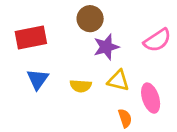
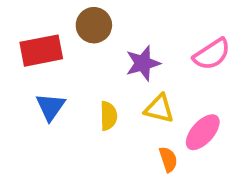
brown circle: (90, 19) -> (94, 25), moved
yellow semicircle: (81, 86) -> (108, 116), turned -95
pink ellipse: (151, 98) -> (203, 132), turned 60

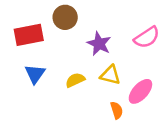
purple star: (143, 63) -> (99, 44), turned -30
yellow semicircle: (108, 116) -> (75, 80), turned -114

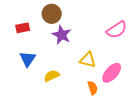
red rectangle: (29, 35) -> (23, 28), size x0.6
purple star: (99, 44) -> (62, 35), moved
yellow semicircle: (75, 80) -> (52, 76), moved

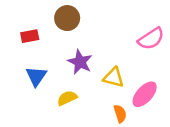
purple star: (62, 35) -> (80, 62), moved

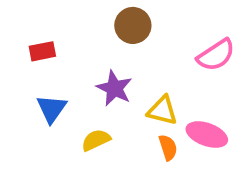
brown circle: (67, 18) -> (133, 25), moved
pink ellipse: (145, 94) -> (207, 135), turned 68
orange semicircle: (120, 114) -> (168, 147), moved

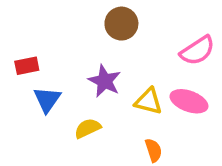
red rectangle: (42, 51) -> (27, 66), moved
pink ellipse: (207, 135) -> (189, 101), moved
orange semicircle: (168, 147) -> (153, 150), moved

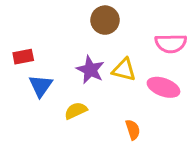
pink semicircle: (197, 51) -> (171, 43), turned 32
yellow triangle: (148, 101) -> (124, 70), moved

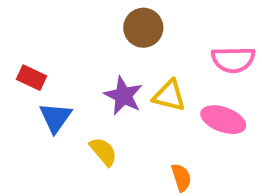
red rectangle: (23, 57) -> (31, 78), turned 36
yellow semicircle: (76, 111) -> (103, 152), turned 75

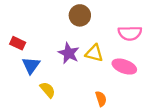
yellow semicircle: (103, 152) -> (48, 90), moved

